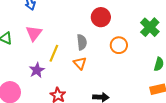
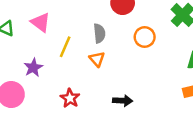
pink triangle: (34, 33) -> (41, 22), turned -30
purple star: (37, 70) -> (33, 68), moved

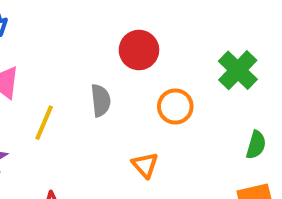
orange triangle: (97, 59) -> (145, 165), moved

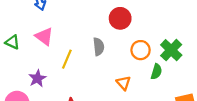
green cross: (238, 70) -> (171, 50), moved
green semicircle: (256, 145) -> (156, 72), moved

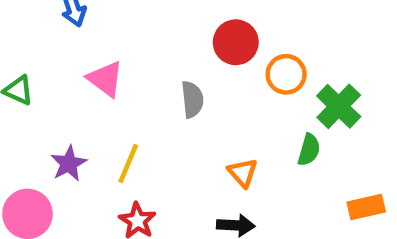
pink triangle: (44, 36) -> (105, 79), moved
orange circle: (141, 50) -> (286, 74), moved
yellow line: (67, 59) -> (128, 164), moved

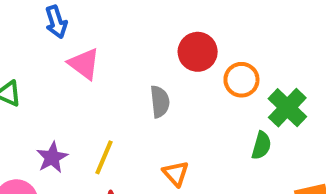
pink triangle: (105, 79) -> (84, 64), moved
orange triangle: (243, 173) -> (176, 173), moved

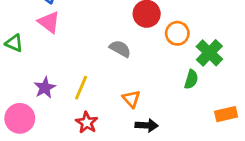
pink triangle: (84, 64) -> (49, 22), moved
gray semicircle: (160, 102) -> (120, 49), turned -55

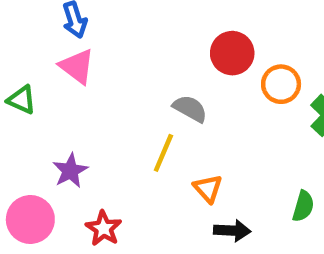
green semicircle: (191, 79) -> (303, 206), moved
yellow line: (81, 88) -> (163, 153), moved
red star: (87, 123) -> (104, 228), moved

